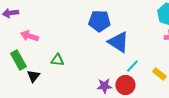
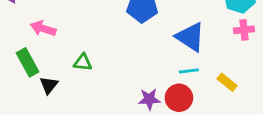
blue triangle: (118, 42) -> (190, 37), moved
cyan line: (132, 66) -> (189, 71), turned 40

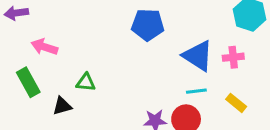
pink cross: (244, 30) -> (233, 57), moved
black triangle: (49, 85) -> (62, 106), moved, turned 36

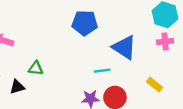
pink cross: (233, 57) -> (165, 42), moved
cyan line: (196, 91) -> (102, 71), moved

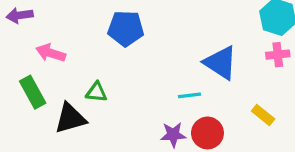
blue pentagon: (85, 23) -> (126, 28), moved
black triangle: (17, 87) -> (70, 118), size x1.5

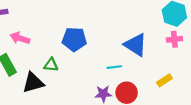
blue pentagon: (126, 28) -> (74, 39), moved
yellow rectangle: (263, 115) -> (164, 80), turned -72

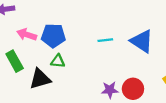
blue pentagon: (74, 39) -> (53, 36), moved
cyan line: (114, 67) -> (105, 40), moved

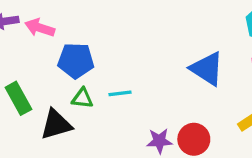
pink arrow: (27, 35) -> (40, 28), moved
cyan line: (105, 40) -> (120, 93), moved

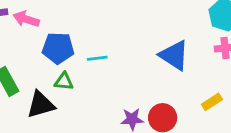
cyan line: (120, 93) -> (97, 58), moved

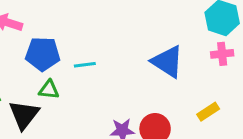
black triangle: (41, 105) -> (24, 115), turned -36

